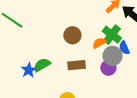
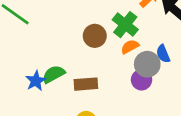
green cross: (112, 35) -> (125, 25), moved
brown rectangle: (77, 65) -> (86, 84), moved

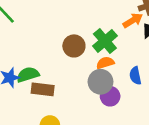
gray circle: (147, 64) -> (101, 82), moved
brown rectangle: (86, 84) -> (43, 89), moved

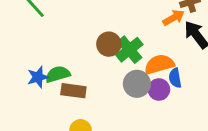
green cross: (105, 41) -> (129, 50), moved
orange semicircle: (105, 63) -> (159, 64), moved, size x1.5
purple circle: (110, 96) -> (159, 90), moved

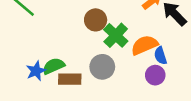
brown circle: (109, 44) -> (96, 20), moved
gray circle: (137, 84) -> (102, 67), moved
purple circle: (159, 90) -> (155, 75), moved

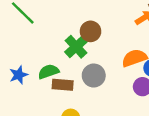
green cross: (116, 35) -> (76, 47), moved
blue star: (36, 71) -> (19, 75), moved

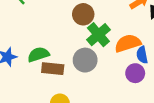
green cross: (76, 47) -> (98, 35), moved

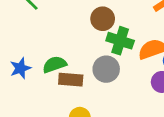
green cross: (98, 35) -> (120, 41), turned -30

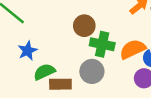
blue star: (20, 68) -> (27, 51), moved

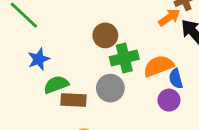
green cross: (102, 44) -> (124, 58), turned -30

